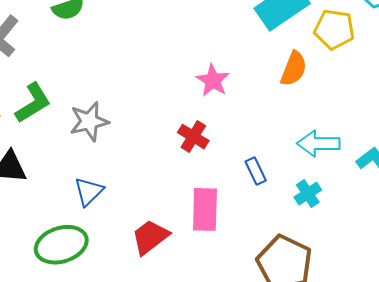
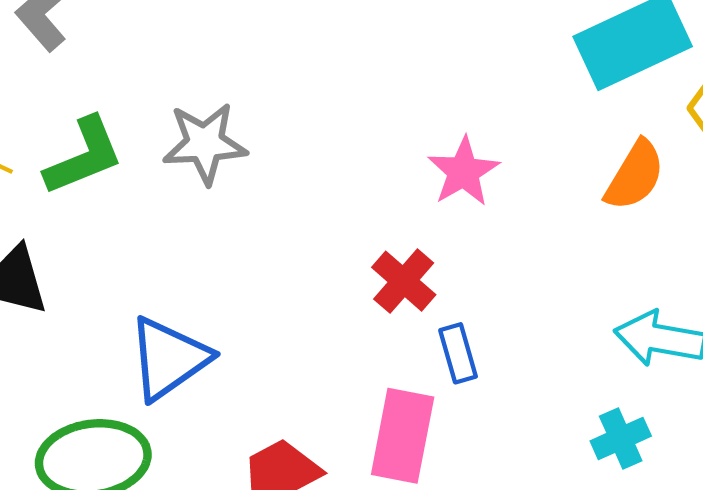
gray star: (89, 121) -> (205, 143), moved
blue rectangle: (256, 171) -> (458, 353), moved
blue triangle: (89, 191) -> (169, 358), size x1.4

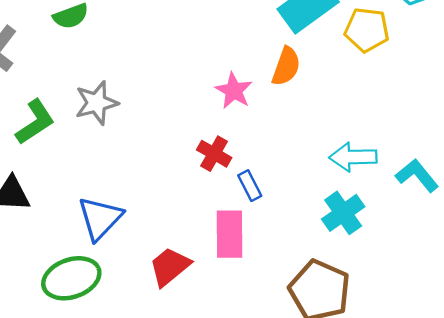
orange semicircle: (635, 175) -> (286, 66), moved
cyan cross: (621, 439) -> (343, 213), size x1.4

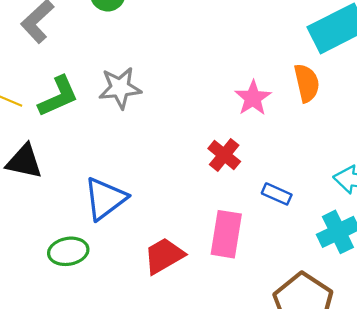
orange semicircle: (286, 66) -> (307, 83), turned -42
blue rectangle: (250, 186) -> (277, 194), moved, turned -48
green ellipse: (71, 278) -> (68, 251), size x0.7

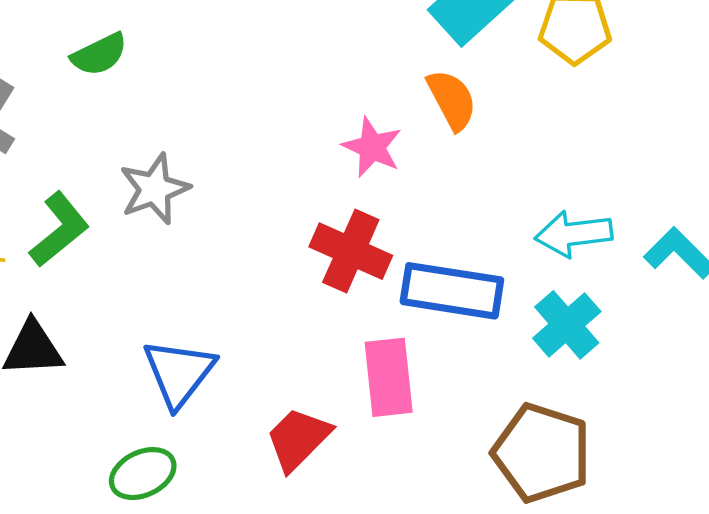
red cross: (224, 155) -> (351, 251), size x1.4
blue rectangle: (277, 194) -> (452, 291), size x2.0

